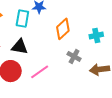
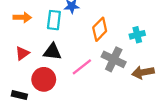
gray cross: (74, 56) -> (114, 59), size x1.5
pink line: (40, 72) -> (82, 67), moved

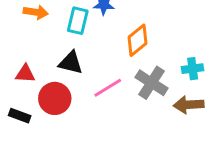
cyan cross: (137, 35) -> (193, 69), moved
red triangle: (22, 53) -> (25, 74), moved, turned 32

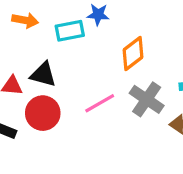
cyan rectangle: (78, 21) -> (70, 31), turned 64
black triangle: (71, 63) -> (43, 74), moved

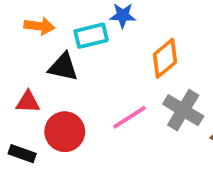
black triangle: (43, 74) -> (63, 67), moved

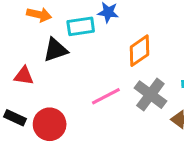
black triangle: (63, 67) -> (55, 50), turned -36
red circle: (65, 132) -> (50, 124), moved

